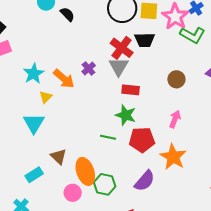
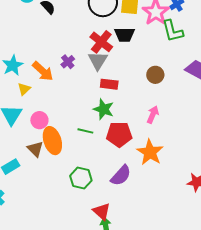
green L-shape: (192, 35) -> (172, 31), turned 45
orange ellipse: (85, 171) -> (52, 141), moved
pink circle: (73, 193) -> (39, 120), moved

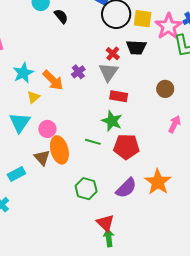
red cross: (101, 42) -> (113, 54), size x0.6
pink arrow: (153, 115) -> (175, 124), moved
orange star: (150, 152) -> (158, 182), moved

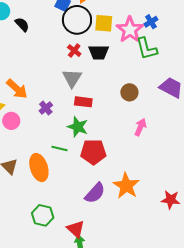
red cross: (113, 54) -> (74, 51), moved
purple cross: (78, 72) -> (46, 108), moved
pink circle: (47, 129) -> (11, 121), moved
orange ellipse: (59, 150) -> (39, 168), moved
green hexagon: (86, 189) -> (43, 215), moved

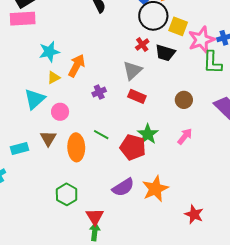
orange arrow: (17, 89) -> (77, 66), turned -120
pink circle: (11, 121) -> (60, 112), moved
green star: (78, 127) -> (148, 134), moved

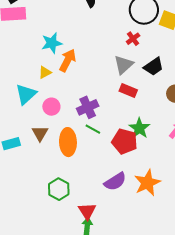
cyan star: (49, 52) -> (52, 43), moved
black trapezoid: (165, 53) -> (154, 67), moved, turned -50
purple cross: (99, 92) -> (88, 107), moved, size x1.5

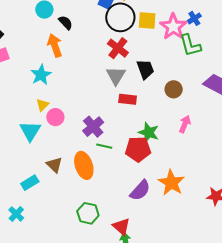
red cross: (133, 39) -> (118, 48), size x1.5
orange arrow: (68, 60) -> (55, 45), moved, turned -30
black trapezoid: (154, 67) -> (145, 69), turned -60
pink circle: (51, 107) -> (55, 117), moved

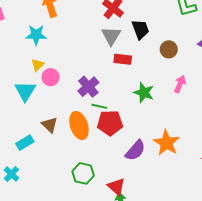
cyan star: (41, 75) -> (36, 35), turned 30
red pentagon: (138, 149) -> (110, 123), moved

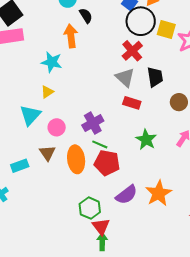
gray triangle: (111, 36) -> (125, 78), turned -30
pink circle: (51, 77) -> (57, 127), moved
green hexagon: (83, 173) -> (90, 208), moved

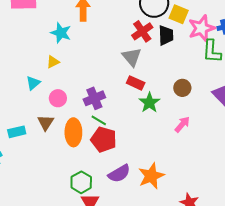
black trapezoid: (155, 77) -> (166, 35), moved
cyan triangle: (30, 115) -> (33, 83), size x0.7
green star: (146, 140) -> (149, 103), moved

